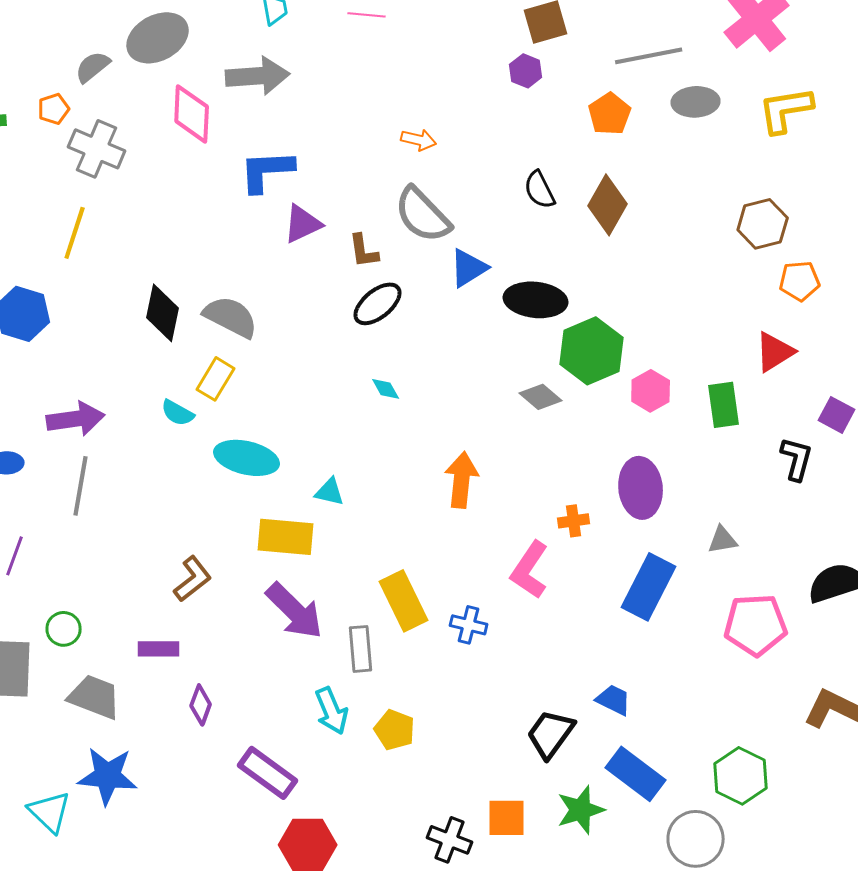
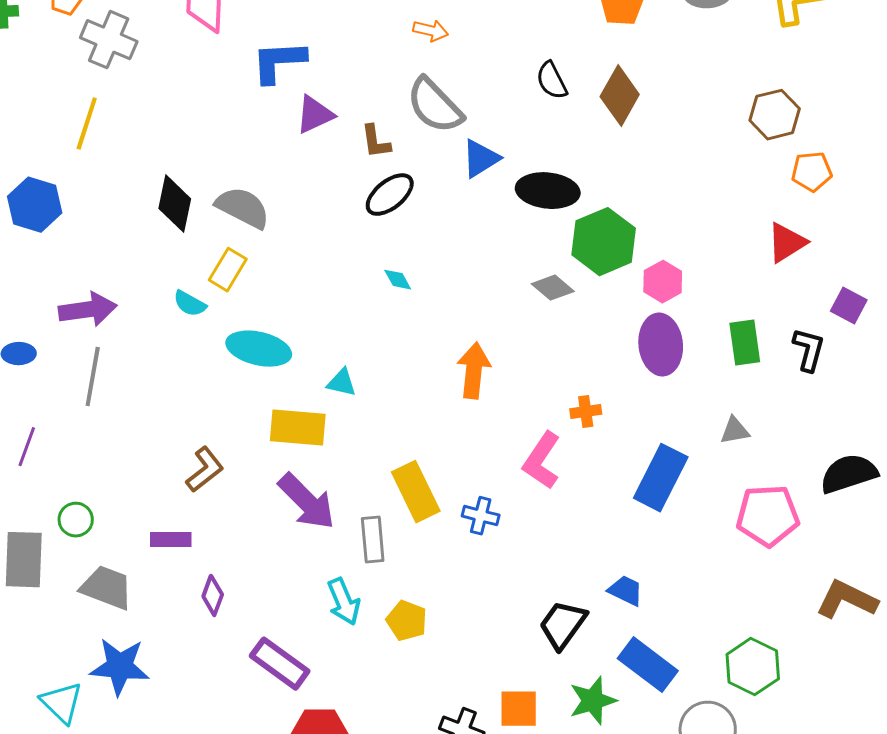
green rectangle: (724, 405) -> (745, 343), moved
purple ellipse: (641, 488) -> (661, 345), moved

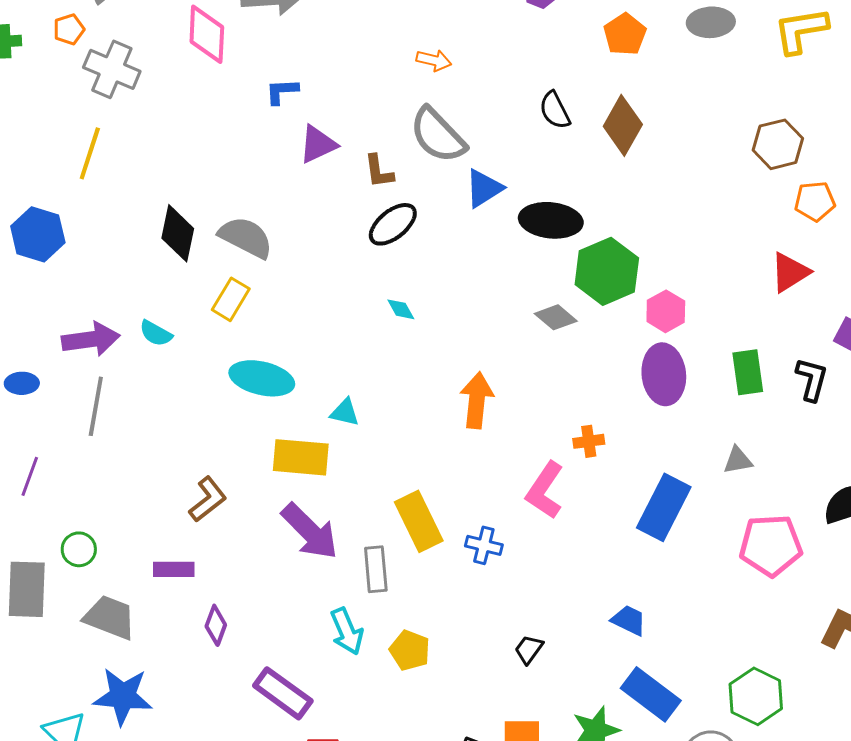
blue L-shape: (279, 62) -> (282, 91), size x0.6
cyan semicircle: (190, 304) -> (156, 333), moved
black trapezoid: (563, 625) -> (529, 649), moved, size x0.6

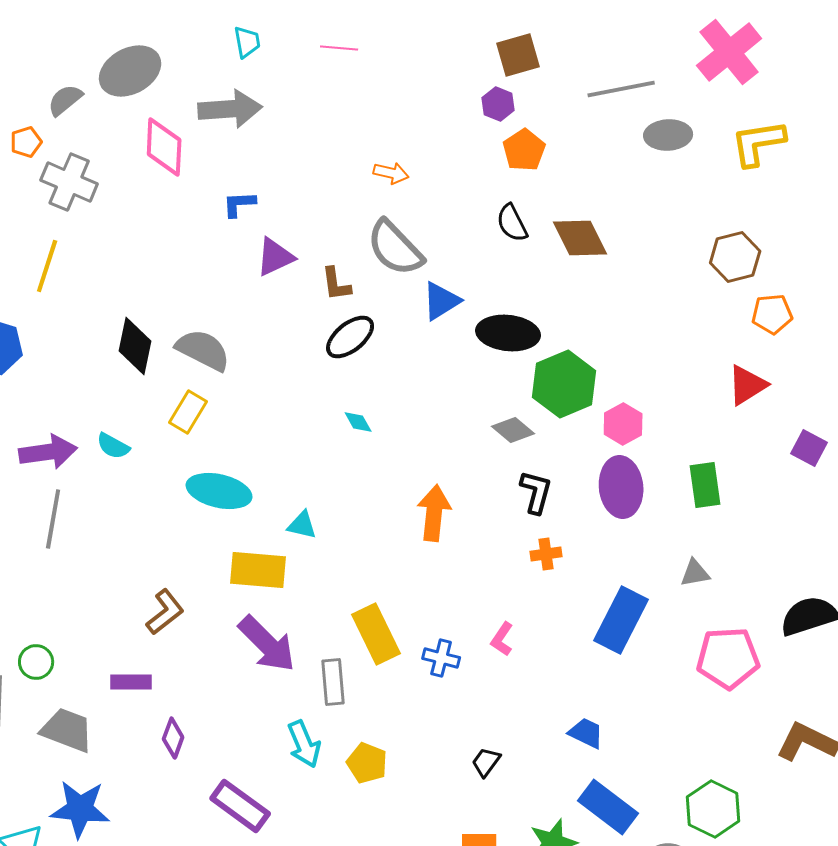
orange pentagon: (625, 34) -> (524, 150), moved
brown diamond: (623, 125) -> (580, 238), turned -56
black L-shape: (812, 379) -> (536, 492), moved
pink L-shape: (545, 490) -> (502, 639), moved, size x0.6

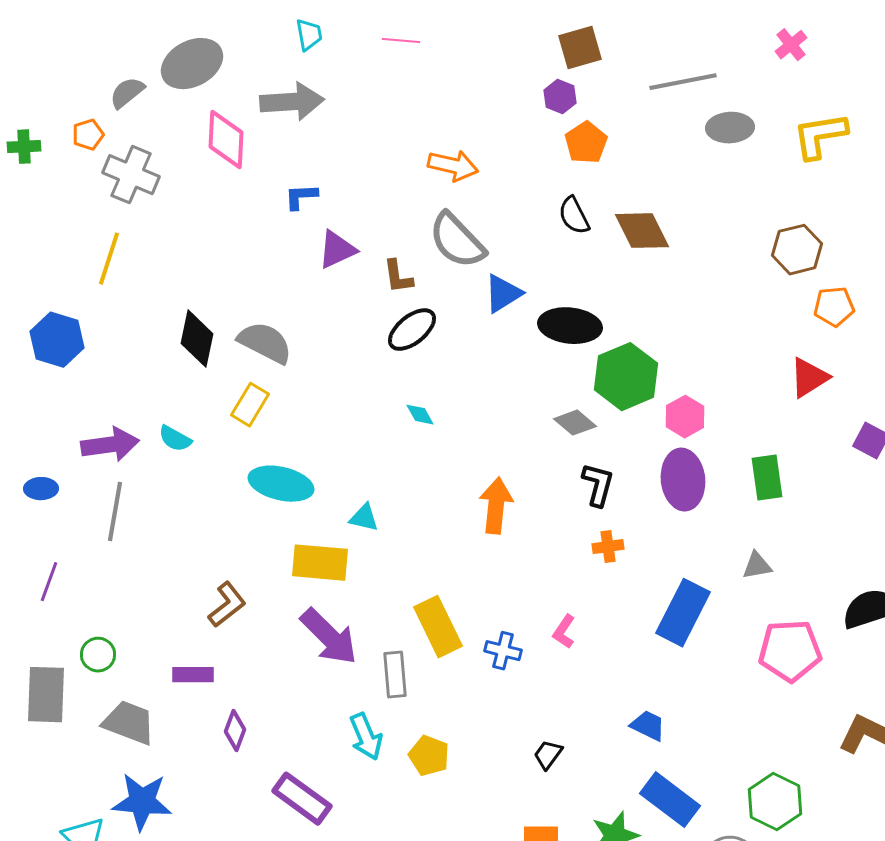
pink cross: (729, 52) -> (791, 45), size x0.5
orange arrow: (391, 173) -> (453, 166), size x1.4

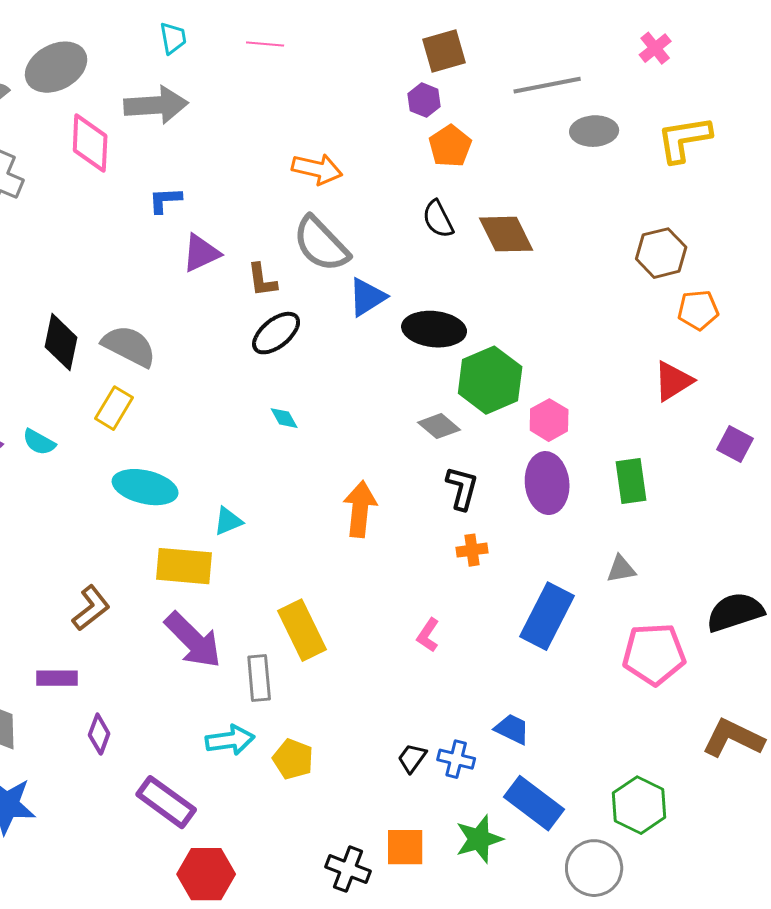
cyan triangle: (364, 518) -> (228, 521), turned -36
blue cross: (503, 651) -> (456, 759), moved
cyan arrow: (366, 737) -> (230, 740), turned -75

